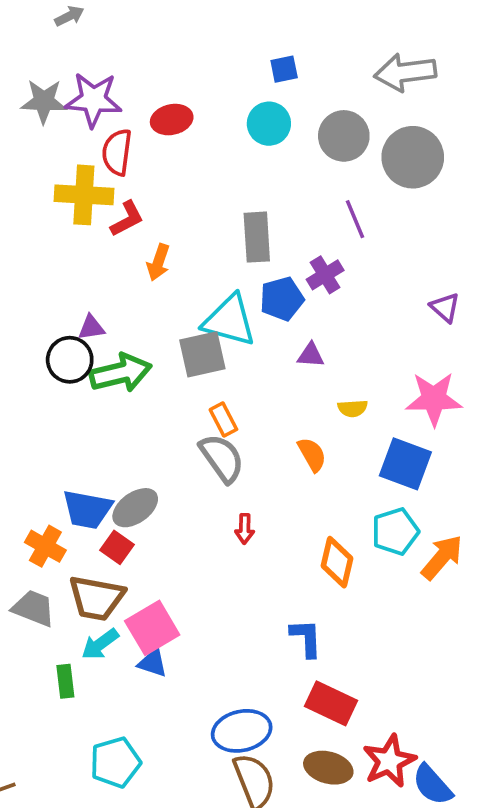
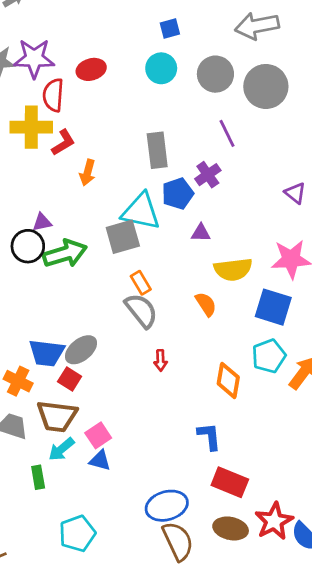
yellow semicircle: (353, 408) -> (233, 269), size x1.8
pink square: (152, 628) -> (98, 435), size x0.7

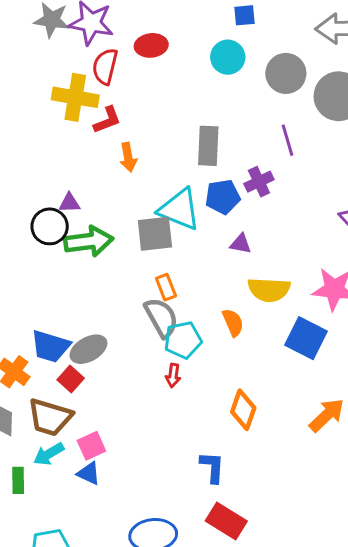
orange arrow: (87, 173) -> (128, 157), turned -35
cyan pentagon: (269, 356) -> (183, 340), moved

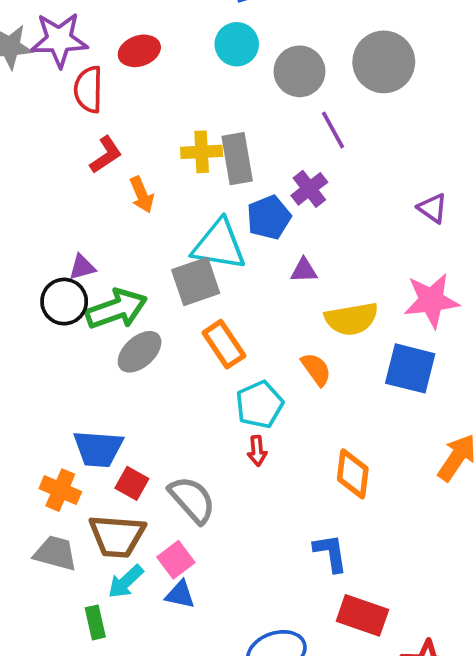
gray circle: (286, 73) -> (299, 71), moved
yellow cross: (75, 97) -> (202, 152), moved, size x0.7
orange rectangle: (166, 287) -> (224, 344), size x1.4
gray semicircle: (161, 317) -> (192, 500), moved
gray ellipse: (88, 349) -> (140, 352), moved

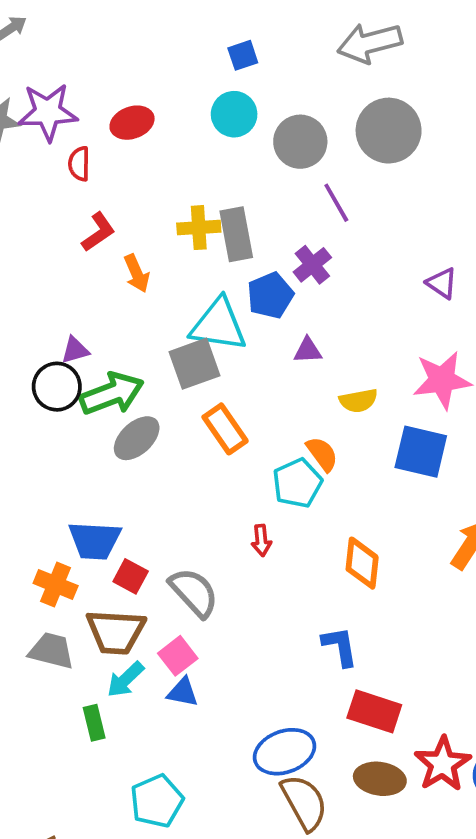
red semicircle: (88, 89) -> (79, 164), size x0.7
yellow semicircle: (351, 319) -> (358, 401), size x0.7
cyan pentagon: (259, 405) -> (297, 483), moved

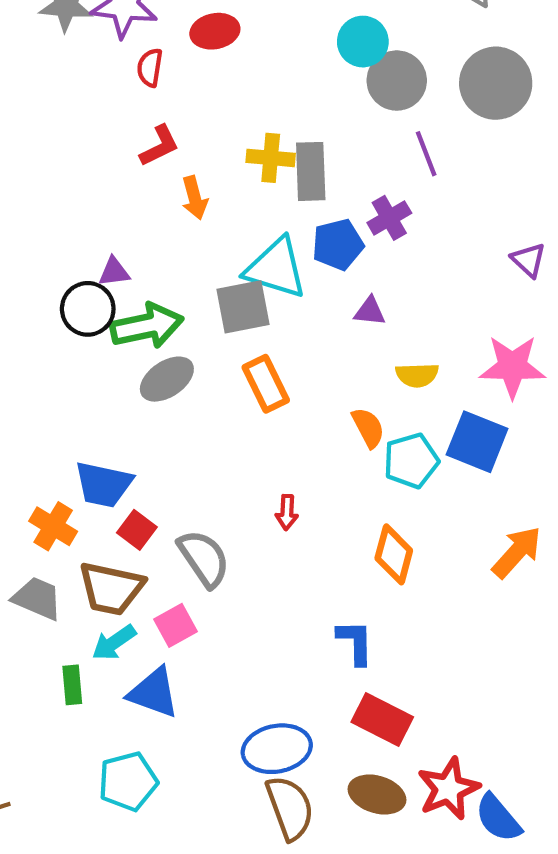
cyan circle: (234, 114) -> (363, 42), moved
cyan pentagon: (297, 483) -> (411, 461), moved
blue triangle: (183, 692) -> (154, 693), moved, size x1.5

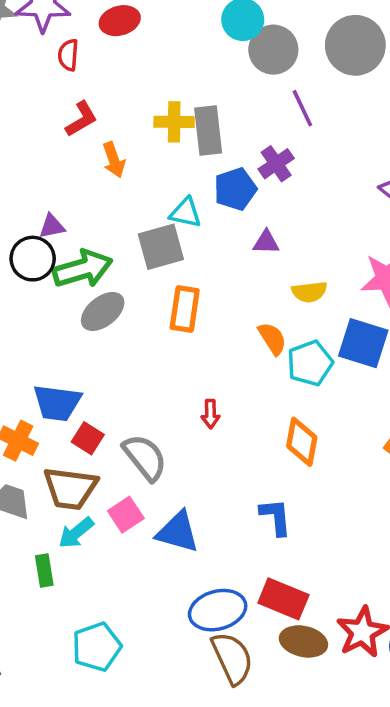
cyan triangle: (276, 268) -> (186, 213), size x0.6
orange rectangle: (266, 384) -> (185, 309), turned 39
blue triangle: (154, 693) -> (178, 532), moved
red rectangle: (382, 719) -> (283, 599), moved

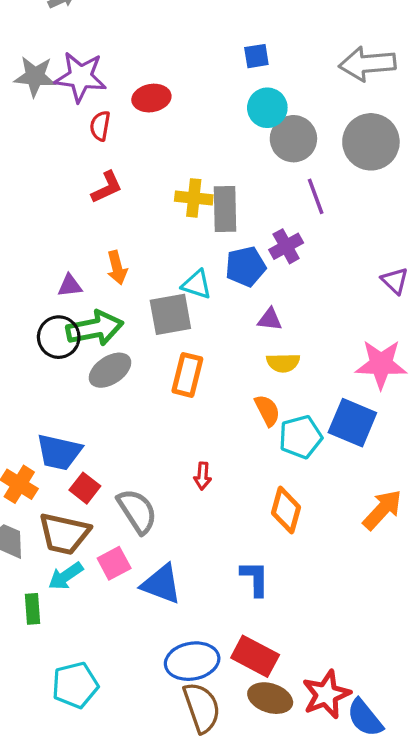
orange arrow: (114, 160) -> (117, 268), moved
black circle: (33, 259) -> (59, 337), moved
yellow semicircle: (309, 292) -> (283, 363), moved

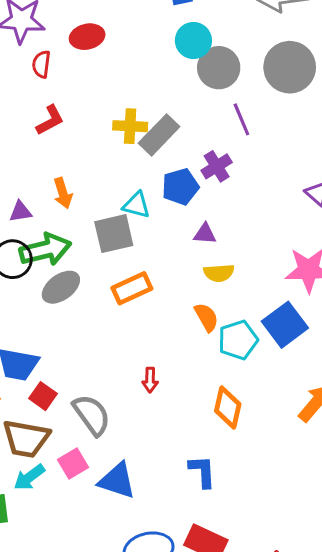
gray rectangle: (225, 209) -> (159, 135), turned 48
orange rectangle: (187, 375) -> (132, 288), turned 54
blue square: (352, 423) -> (285, 325), turned 33

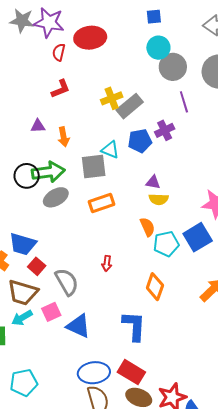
red ellipse: (87, 37) -> (90, 38), size x1.4
yellow cross: (130, 126) -> (112, 98), turned -30
purple triangle: (20, 212) -> (38, 126), moved
purple triangle: (205, 234) -> (153, 182), moved
blue L-shape: (202, 471) -> (134, 326), size x1.4

